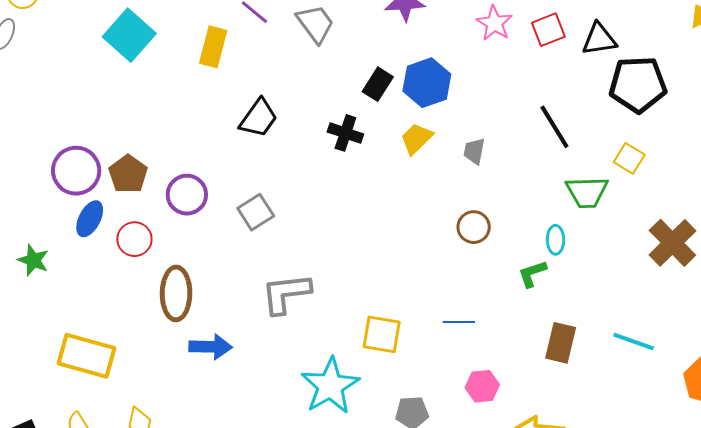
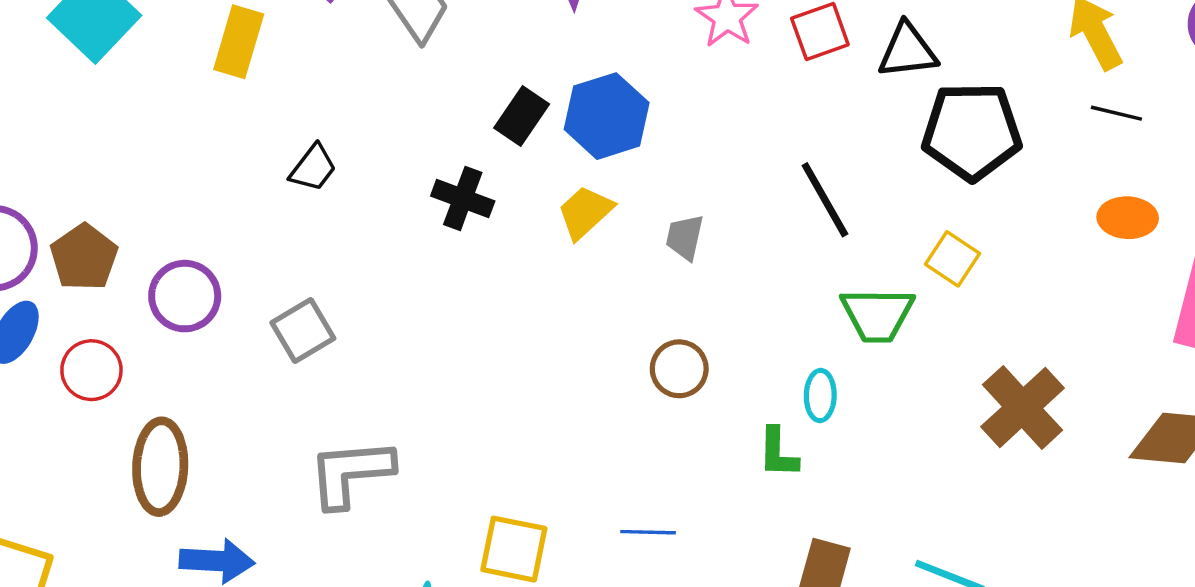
black trapezoid: (259, 118) -> (313, 168), size x0.7
green L-shape: (532, 274) -> (778, 453), turned -72

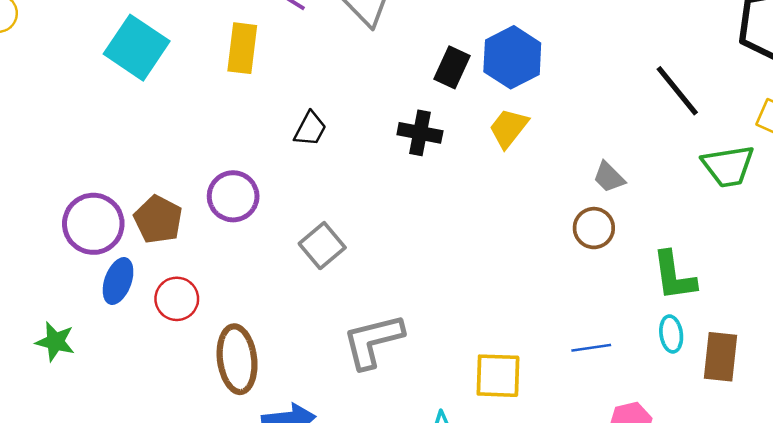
gray trapezoid: (685, 237) -> (609, 177), moved, turned -48
purple circle: (185, 296) -> (233, 196), moved
cyan ellipse: (820, 395) -> (671, 334), moved
green L-shape: (778, 453) -> (674, 276), size x1.4

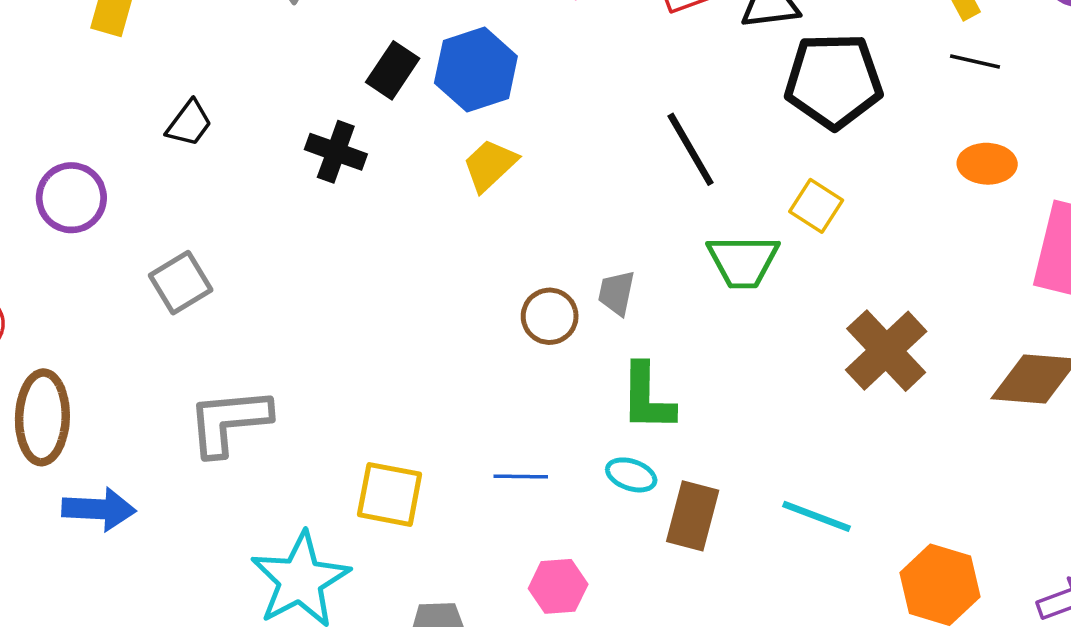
yellow trapezoid: (509, 128) -> (490, 165), moved
gray trapezoid: (609, 177) -> (616, 293), moved, turned 48
cyan ellipse: (671, 334) -> (631, 475), turned -72

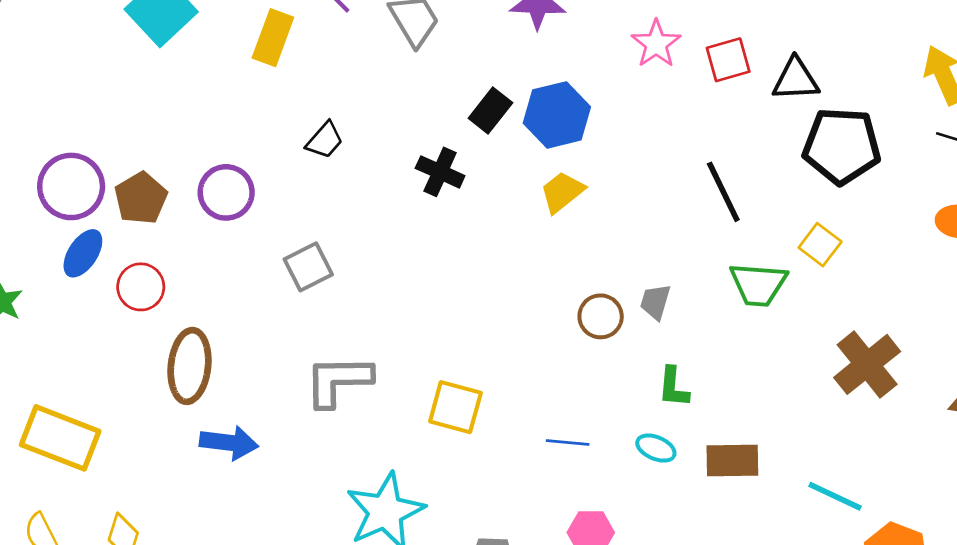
green L-shape: (647, 397) -> (673, 387), size x0.7
yellow square: (390, 494) -> (455, 407), moved
brown rectangle: (693, 516) -> (732, 460), moved, turned 70
cyan line: (817, 516) -> (835, 496), moved

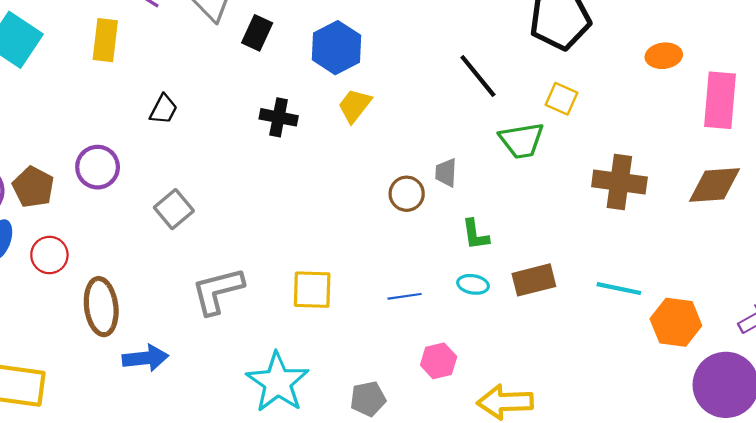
black rectangle: (490, 110) -> (257, 33), moved
black cross: (440, 172) -> (279, 117), moved
brown cross: (867, 364) -> (619, 182), turned -30

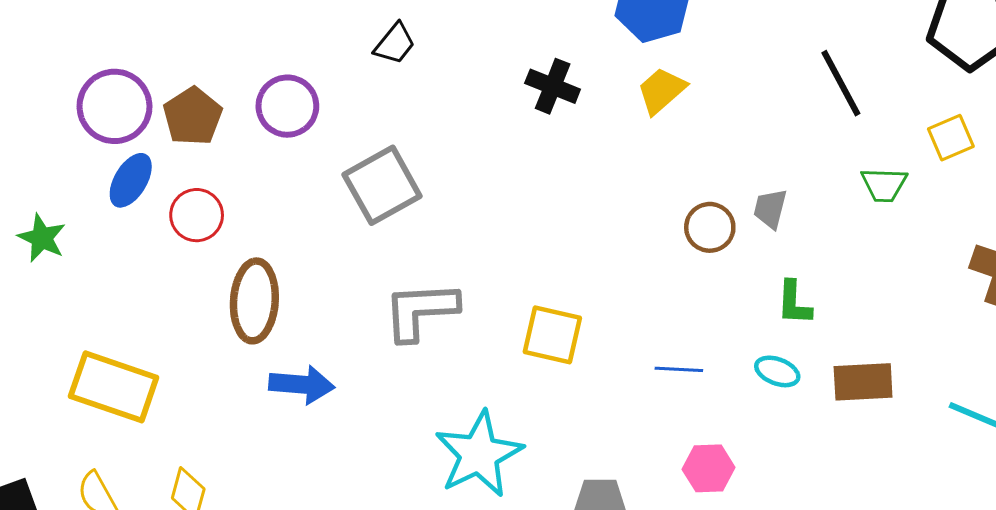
yellow square: (562, 99) -> (951, 138), turned 32
green trapezoid: (522, 140) -> (884, 185), size x0.7
gray square: (174, 209) -> (382, 185), size x1.4

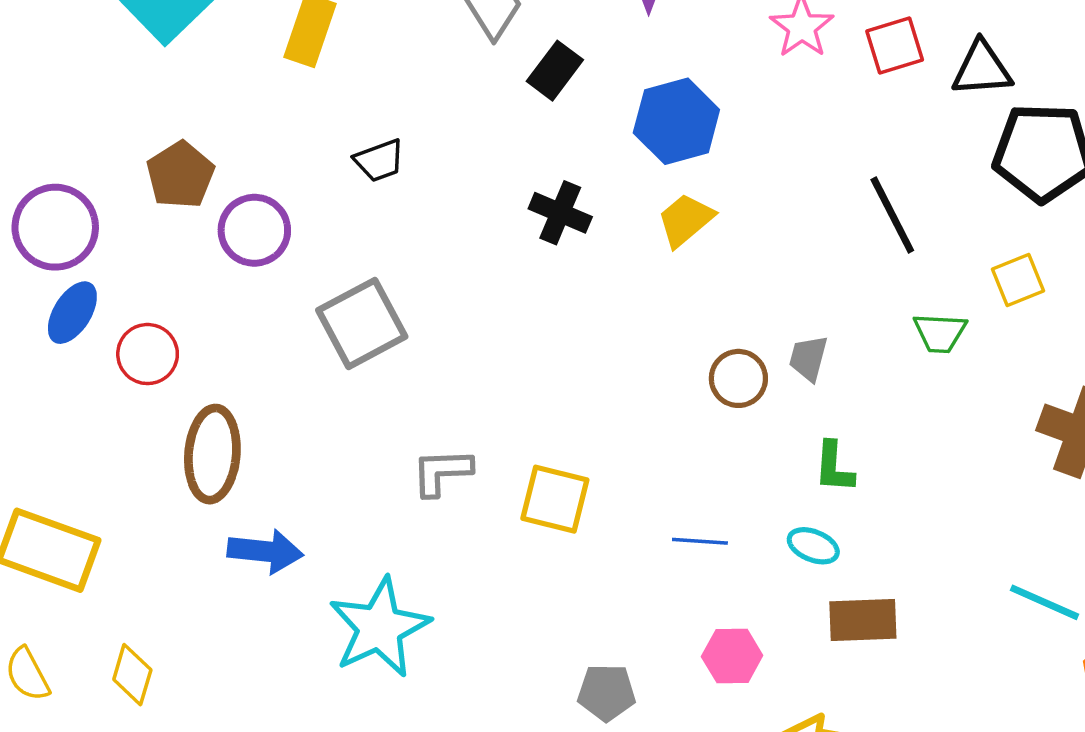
black trapezoid: (395, 44) -> (379, 160), turned 30
brown pentagon: (193, 116) -> (180, 175), moved
gray L-shape: (421, 311) -> (442, 472), moved, size x0.7
brown rectangle: (863, 382) -> (863, 620), moved
cyan star: (479, 454) -> (379, 628), moved

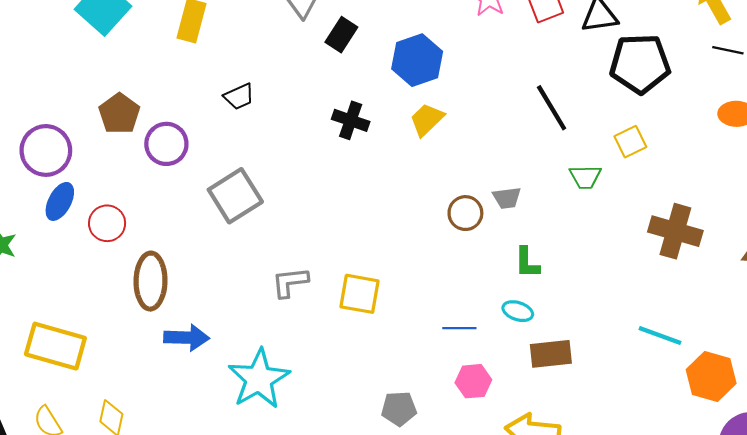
gray trapezoid: (808, 358) -> (507, 198), turned -108
blue line: (700, 541) -> (459, 328), moved

